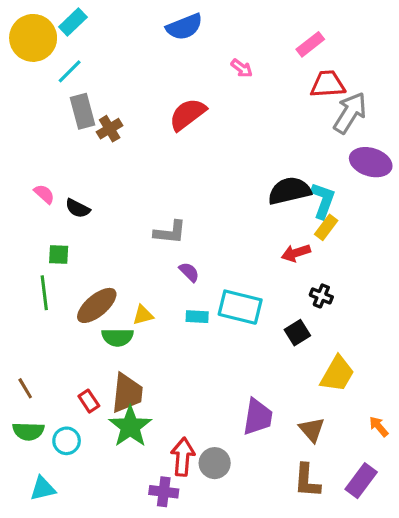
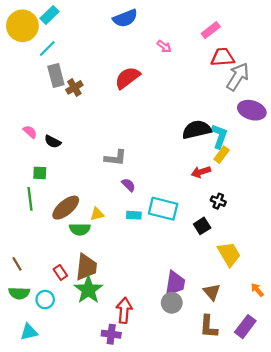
yellow trapezoid: (337, 374) -> (229, 254), turned -60
gray circle: (215, 463) -> (172, 303), moved

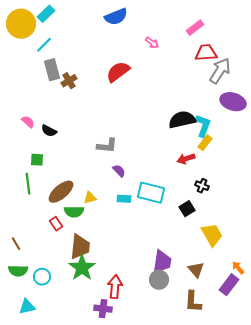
red rectangle: (60, 272) -> (56, 224), moved
purple rectangle: (245, 327) -> (229, 285), moved

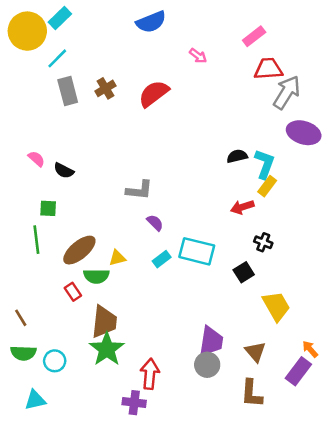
brown cross: (69, 81) -> (105, 88), moved
black semicircle: (182, 120) -> (237, 156), size x0.6
cyan rectangle: (124, 199) -> (162, 259), turned -40

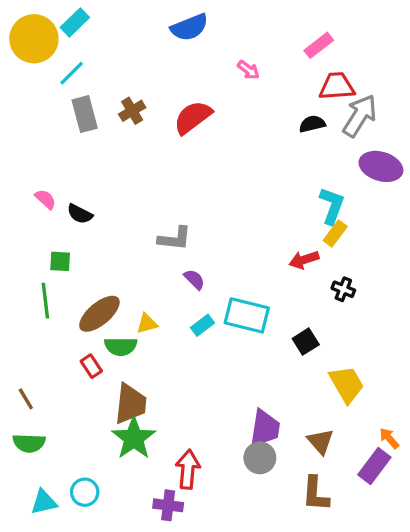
black semicircle: (237, 156) -> (312, 124), moved
black cross: (263, 242) -> (343, 289), moved
cyan circle: (55, 361) -> (85, 492), moved

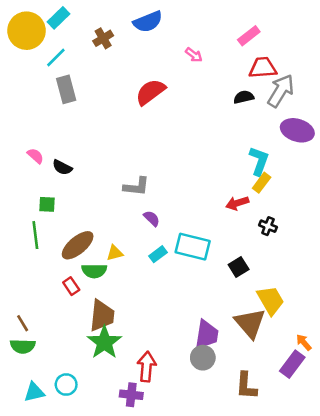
brown cross: (132, 111) -> (103, 38), moved
brown line: (26, 399) -> (23, 323), moved
brown triangle: (320, 441) -> (250, 323), moved, size x1.5

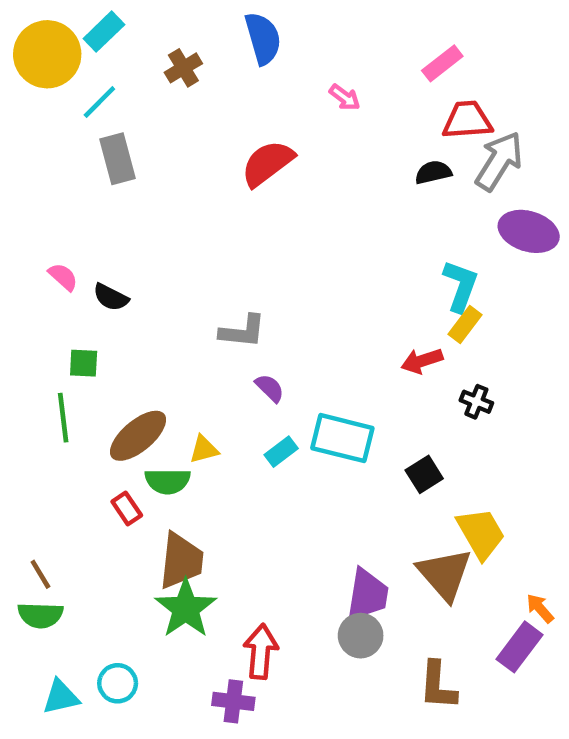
blue semicircle: (148, 22) -> (263, 38), turned -84

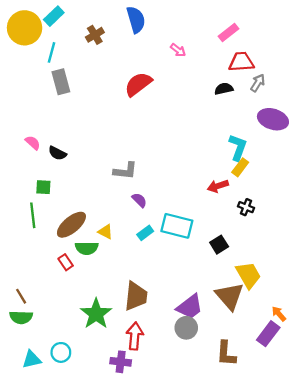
cyan line: (99, 102) -> (51, 52), turned -30
gray arrow: (499, 161) -> (258, 83), size x0.6
yellow triangle: (204, 449) -> (105, 232), turned 42
brown trapezoid: (181, 561) -> (136, 296), moved
purple trapezoid: (367, 595) -> (190, 307), turned 44

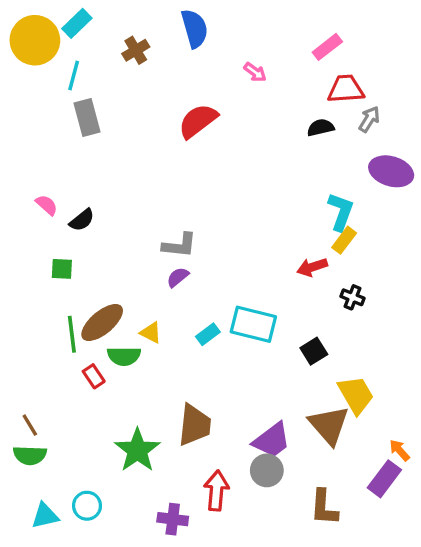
black semicircle: (57, 153) -> (82, 220), turned -66
purple semicircle: (139, 200) -> (178, 277), moved, turned -84
green line: (33, 215) -> (72, 334), moved
red arrow: (135, 336) -> (216, 491), moved

